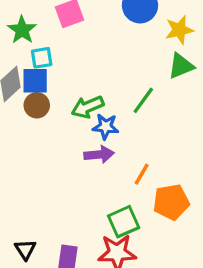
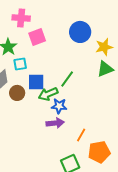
blue square: (35, 81) -> (36, 82), moved
green line: (143, 100) -> (67, 79), moved

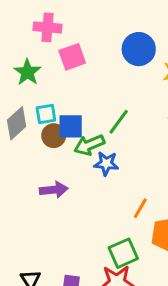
cyan square: (20, 64) -> (46, 114), moved
brown circle: (17, 93) -> (54, 136), moved
purple arrow: (55, 123) -> (54, 190), moved

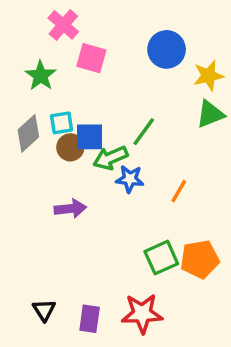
pink cross: (47, 27) -> (63, 25), turned 36
pink square: (72, 57) -> (91, 58), turned 36
orange line: (140, 208) -> (179, 191), moved
green square: (123, 253) -> (161, 258), moved

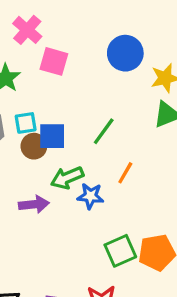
green arrow: (111, 158) -> (67, 178), moved
blue star: (130, 179) -> (90, 196), moved
orange line: (179, 191) -> (125, 173), moved

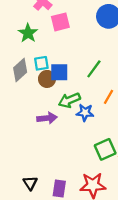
pink square: (54, 61) -> (60, 22), turned -30

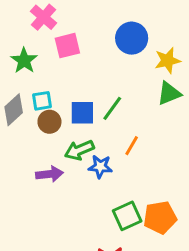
blue square: (59, 72) -> (82, 113), moved

